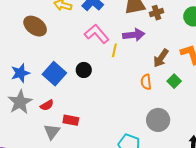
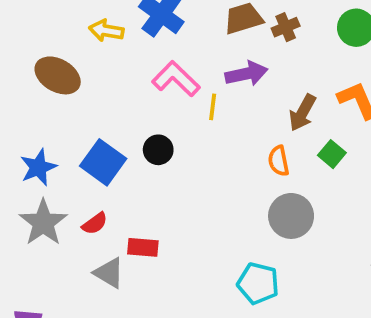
gray circle: (158, 120) -> (291, 216), moved
gray triangle: (52, 132) -> (109, 273), turned -30

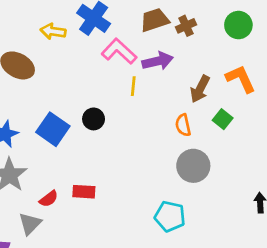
pink L-shape: (176, 79) -> (119, 51), moved
red semicircle: (95, 224) -> (49, 199), moved
gray triangle: (109, 273) -> (30, 224), moved, turned 45

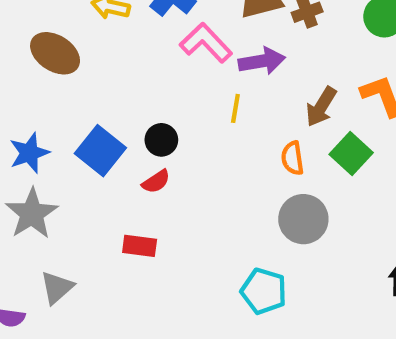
yellow line: (133, 86) -> (235, 108), moved
green square: (223, 119) -> (351, 154), size x1.4
red semicircle: (49, 199) -> (156, 182), moved

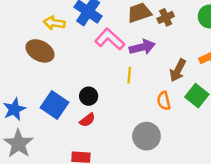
brown ellipse: (55, 53) -> (40, 51), moved
gray circle: (303, 219) -> (146, 136), moved

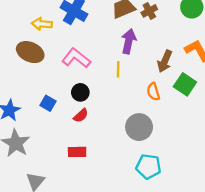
pink L-shape: (110, 39) -> (76, 58), moved
purple arrow: (142, 47) -> (129, 41), turned -60
blue square: (55, 105) -> (48, 103), size x0.6

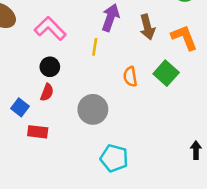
brown arrow: (165, 61) -> (147, 27), moved, turned -45
blue square: (48, 103) -> (20, 107), moved
red semicircle: (81, 116) -> (47, 92), turned -35
gray circle: (139, 127) -> (93, 109), moved

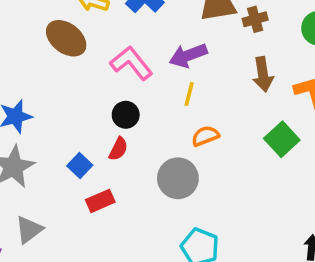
purple arrow: (110, 18) -> (188, 55), moved, turned -136
orange semicircle: (130, 77) -> (205, 136), moved, turned 72
red rectangle: (38, 132) -> (100, 201), turned -36

